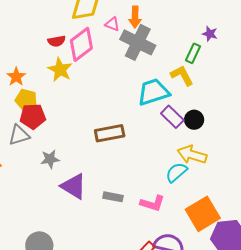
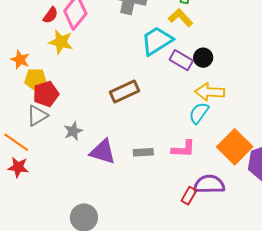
red semicircle: (57, 41) -> (51, 15), turned -30

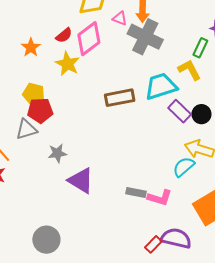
orange star: (20, 60) -> (31, 47), moved
brown rectangle: (124, 91) -> (120, 98), moved
gray rectangle: (143, 152) -> (136, 193), moved

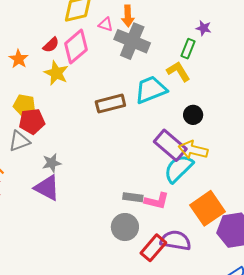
purple rectangle: (180, 111) -> (170, 145), moved, size x1.4
cyan semicircle: (184, 167) -> (179, 168), size x1.4
purple triangle: (81, 180) -> (47, 188), moved
gray circle: (46, 240) -> (125, 227), moved
red rectangle: (153, 244) -> (153, 248), size x1.5

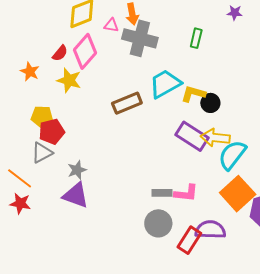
purple star: (204, 28) -> (235, 13), moved
yellow L-shape: (178, 71) -> (193, 94), moved, turned -35
cyan semicircle: (179, 168) -> (232, 155), moved

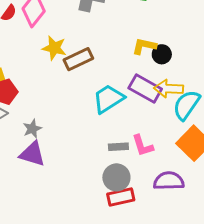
yellow star: (69, 80) -> (54, 48), moved
cyan trapezoid: (165, 84) -> (108, 99), moved
pink L-shape: (186, 193) -> (143, 146), turned 70
red rectangle: (189, 240) -> (121, 197), moved, turned 48

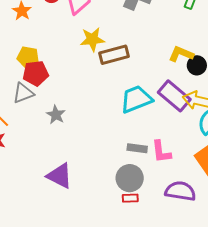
yellow star: (54, 48) -> (92, 39), turned -30
gray star: (32, 129) -> (56, 115), turned -30
purple triangle: (32, 154) -> (60, 176), moved
red rectangle: (121, 197) -> (130, 198), size x0.6

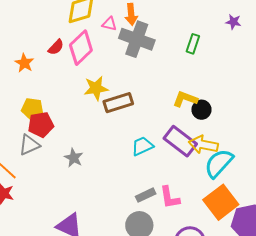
cyan trapezoid: (136, 99) -> (142, 146), size x0.7
gray star: (56, 115) -> (74, 158), moved
gray rectangle: (137, 148) -> (146, 195), turned -30

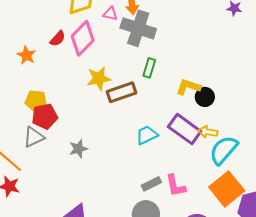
green rectangle: (193, 44) -> (149, 68), moved
yellow arrow: (203, 145) -> (208, 132), size x0.7
gray star: (74, 158) -> (78, 149), turned 30

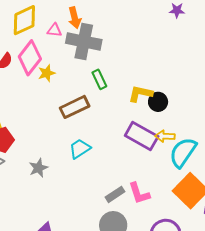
green rectangle: (149, 68) -> (99, 79), turned -36
yellow star: (99, 78) -> (47, 73), moved, size x0.7
cyan trapezoid: (147, 135) -> (80, 149), moved

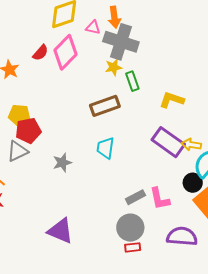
yellow star: (47, 73) -> (114, 67), moved
black circle: (158, 102) -> (193, 183), moved
cyan trapezoid: (80, 149) -> (105, 148), turned -55

